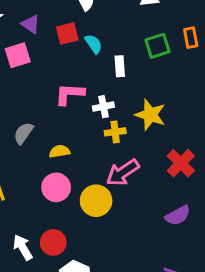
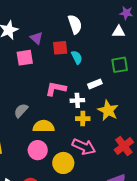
white rectangle: (120, 66) -> (95, 84), moved, turned 64
yellow semicircle: (60, 151) -> (43, 126), size x1.5
pink arrow: (123, 173) -> (84, 147), turned -130

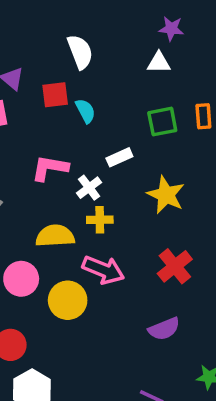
white cross: (77, 100) -> (89, 188), turned -32
yellow star: (108, 110) -> (166, 195), moved
yellow semicircle: (43, 126) -> (55, 236), moved

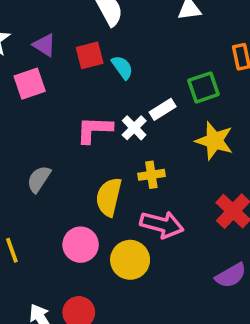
green square: (162, 122) -> (204, 87), moved
white cross: (89, 188) -> (134, 128), moved
yellow semicircle: (55, 236) -> (109, 197), turned -66

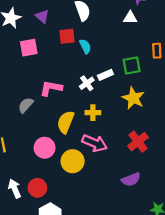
purple triangle: (44, 45) -> (42, 16), moved
pink L-shape: (94, 130) -> (51, 88), moved

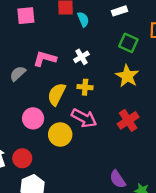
green square: (132, 66) -> (128, 43), turned 30
white rectangle: (105, 75) -> (119, 11), moved
purple semicircle: (131, 180) -> (118, 179), moved, turned 72

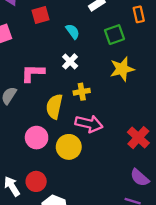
cyan semicircle: (83, 19) -> (73, 31), moved
green square: (128, 43) -> (114, 35), turned -30
yellow star: (127, 76) -> (122, 69), turned -30
red cross: (128, 120) -> (138, 138), moved

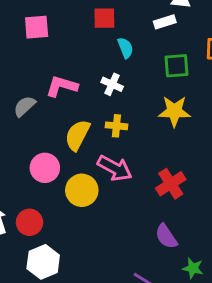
red square: (40, 15) -> (104, 18), moved
white cross: (70, 61) -> (112, 84), turned -35
red cross: (138, 138) -> (171, 184), moved
purple semicircle: (140, 178) -> (166, 236), moved

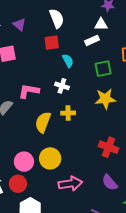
pink circle: (45, 168) -> (24, 162), moved
pink arrow: (115, 168) -> (70, 184), moved, turned -30
red cross: (171, 184) -> (109, 147), turned -30

